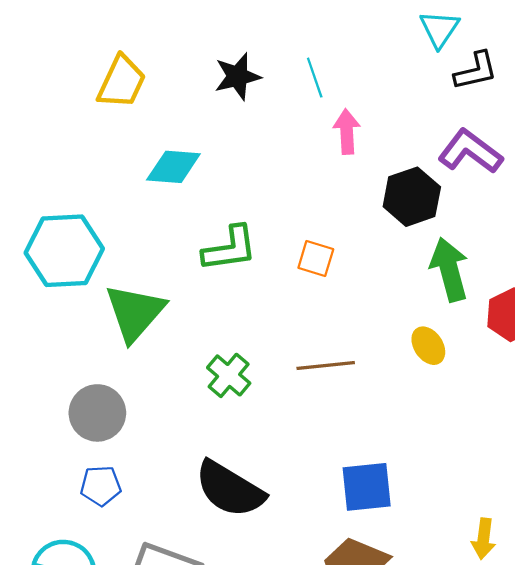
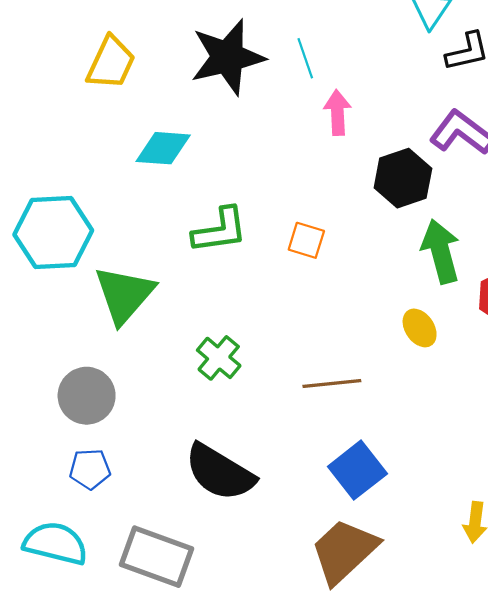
black star: (237, 76) -> (228, 57), size x1.6
brown line: (326, 366) -> (332, 383), moved
blue square: (367, 487) -> (357, 470), turned -32

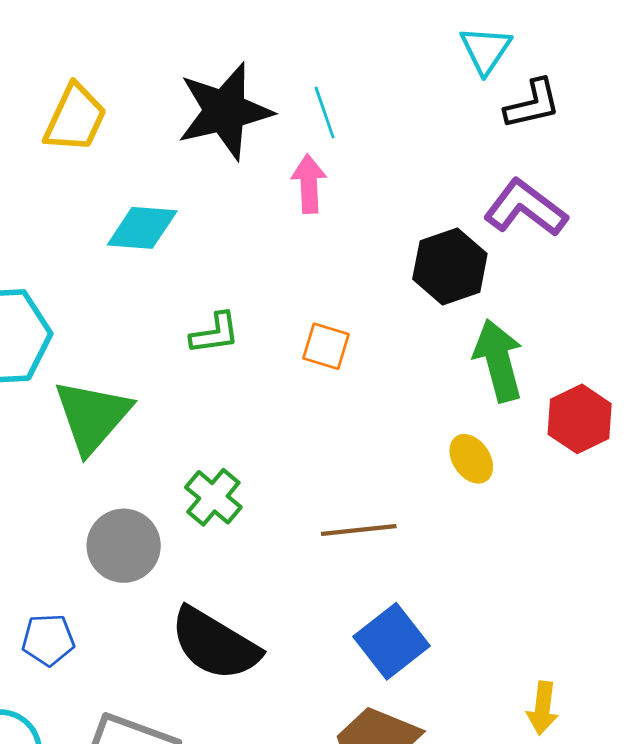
pink arrow: (337, 113) -> (309, 184), moved
green L-shape: (220, 230) -> (215, 333), size x0.7
gray circle: (87, 396) -> (124, 546), moved

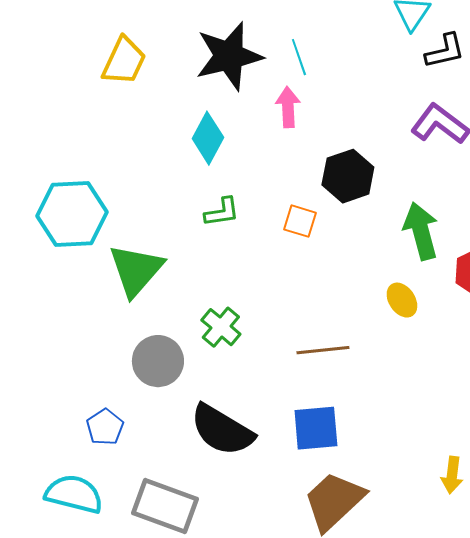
cyan diamond: (142, 228) -> (208, 138), moved, turned -66
black hexagon: (450, 266) -> (348, 176), moved
blue pentagon: (48, 640) -> (105, 427), turned -30
blue square: (392, 641) -> (316, 428), moved, turned 33

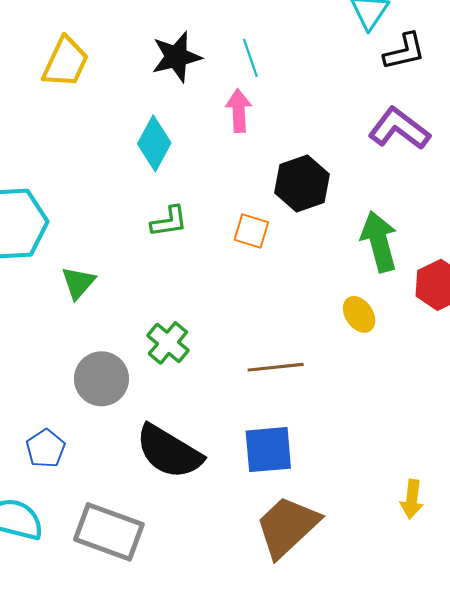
black star: (229, 56) -> (176, 57), size x0.7
green triangle: (136, 270) -> (78, 283), size x0.6

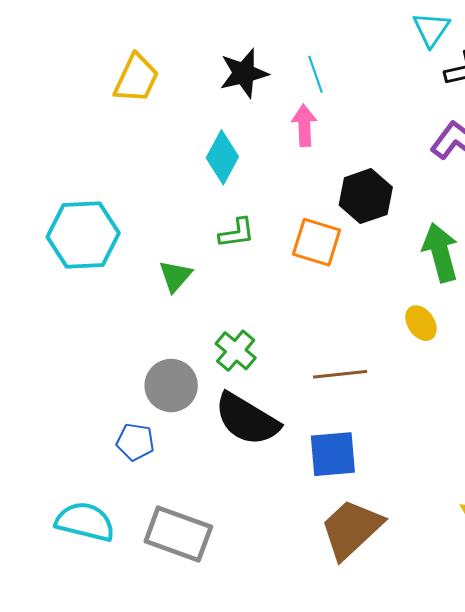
orange square: (251, 231) -> (317, 242), size x1.4
green triangle: (78, 283) -> (175, 276), moved
blue pentagon: (46, 448) -> (135, 442), moved, turned -30
black semicircle: (169, 452) -> (247, 419), moved

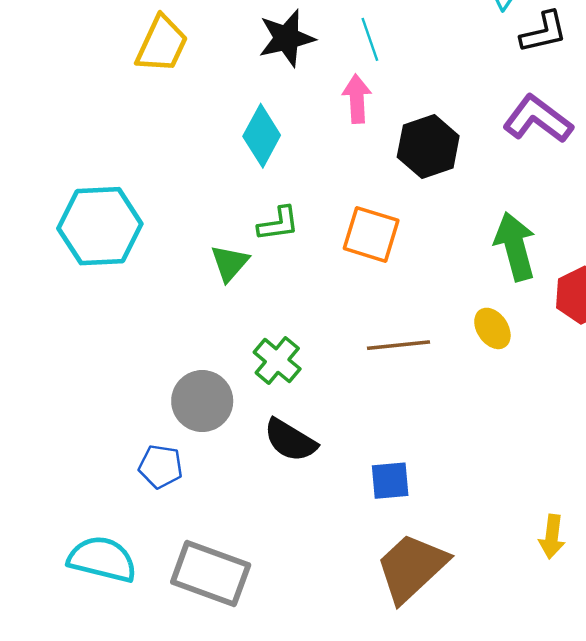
black hexagon: (366, 196) -> (428, 146), moved
green triangle: (175, 276) -> (230, 263), moved
brown line: (340, 374) -> (398, 345), moved
black semicircle: (247, 419) -> (290, 440), size x0.7
blue square: (333, 454) -> (390, 481), size x0.7

